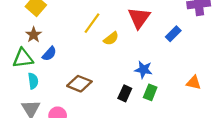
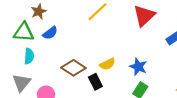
yellow semicircle: (111, 39) -> (108, 64), moved
black rectangle: (125, 93) -> (95, 82), moved, turned -63

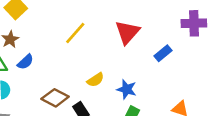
yellow semicircle: (108, 64) -> (95, 80), moved

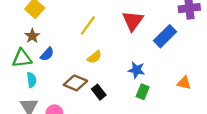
blue rectangle: (163, 53) -> (165, 36), size x1.5
yellow semicircle: (95, 80) -> (94, 57), moved

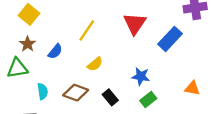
blue semicircle: (47, 54) -> (55, 51), moved
cyan semicircle: (31, 80) -> (43, 91), moved
black rectangle: (99, 92) -> (110, 97), moved
green rectangle: (143, 92) -> (148, 99), turned 32

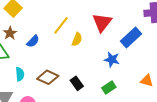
yellow semicircle: (95, 64) -> (77, 39), moved, turned -32
blue star: (141, 76) -> (112, 59), moved

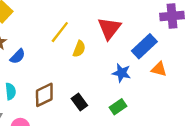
blue semicircle: (33, 41) -> (18, 56), moved
brown diamond: (48, 77) -> (44, 95), turned -50
orange triangle: (147, 81) -> (159, 69), moved

